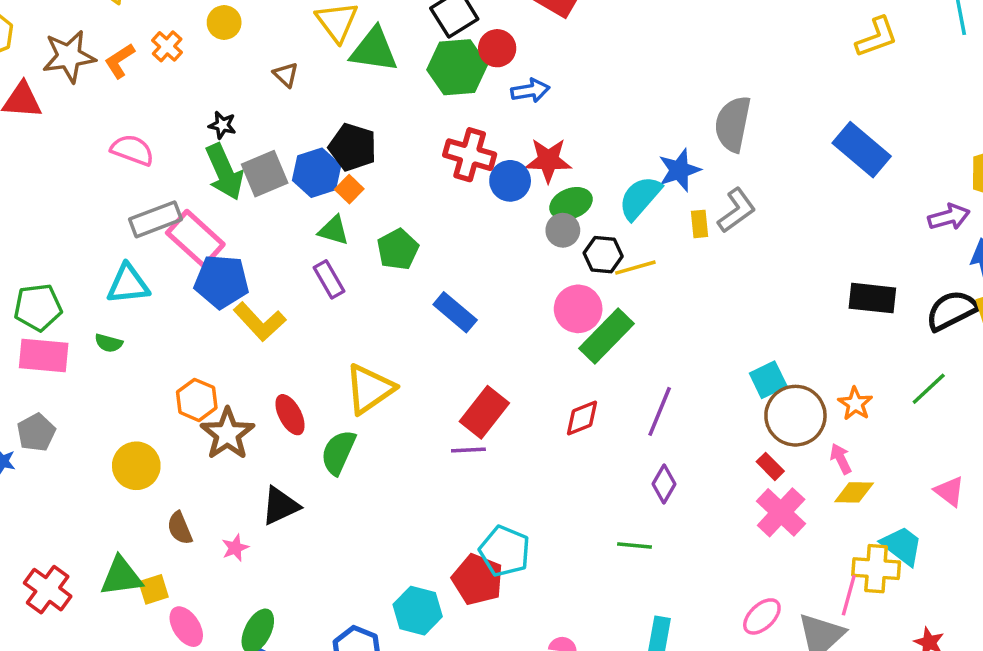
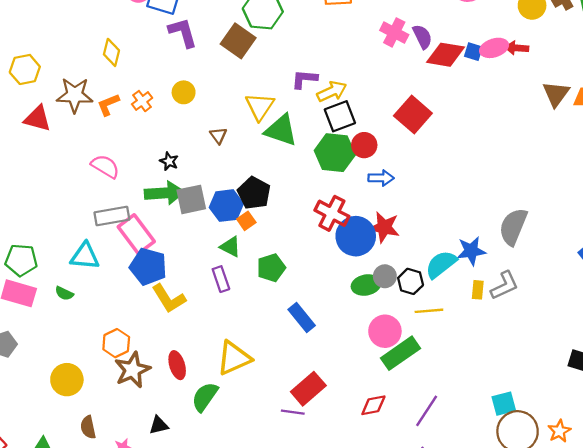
green arrow: (224, 172) -> (164, 193), turned -81
blue circle: (510, 181) -> (356, 236), size x1.4
green ellipse: (571, 204) -> (366, 285), moved
black hexagon: (603, 255) -> (411, 281), moved
black triangle: (280, 506) -> (159, 425), size x0.7

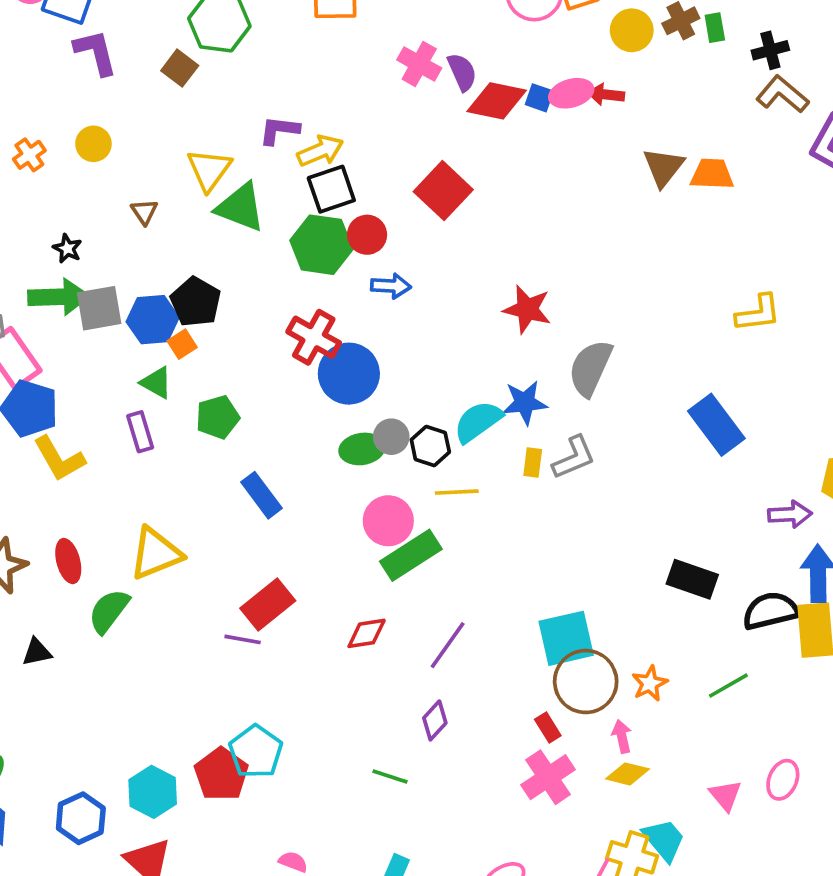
brown square: (238, 41) -> (180, 68), size x0.7
red star: (384, 227) -> (527, 309), moved
cyan square: (504, 404) -> (566, 638), size x1.5

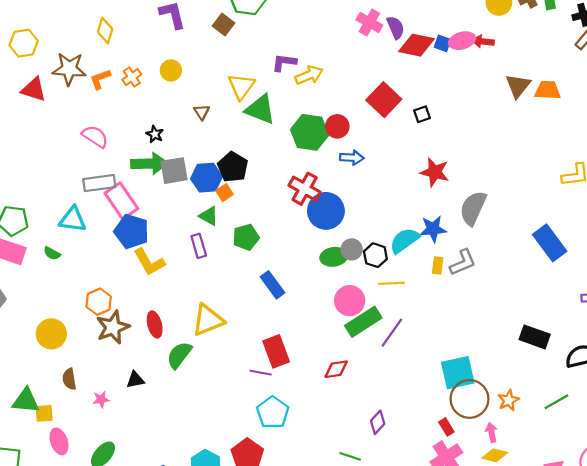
black square: (331, 189) -> (422, 114), moved, size x0.6
red rectangle: (268, 604) -> (276, 351), turned -72
purple line: (448, 645) -> (392, 333), moved
cyan pentagon: (256, 752) -> (273, 412), moved

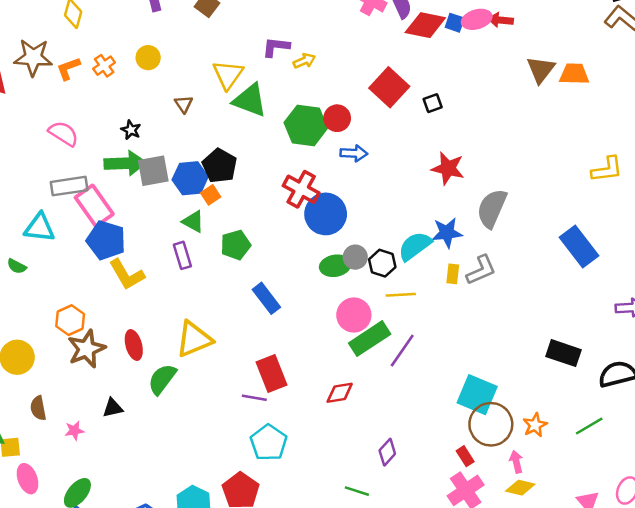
yellow arrow: (309, 75) -> (304, 61), size x0.7
cyan square: (458, 373) -> (477, 395), turned 36

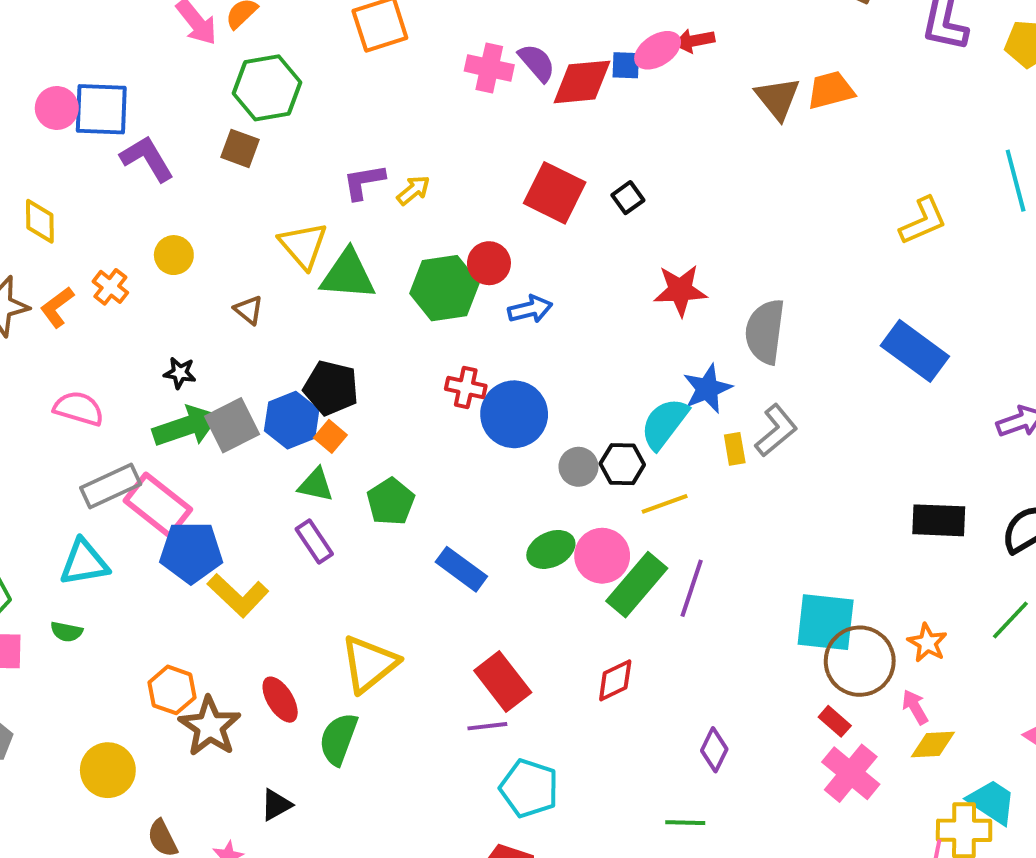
red cross: (301, 189) -> (466, 387), size x0.7
green ellipse: (335, 266) -> (551, 549), moved

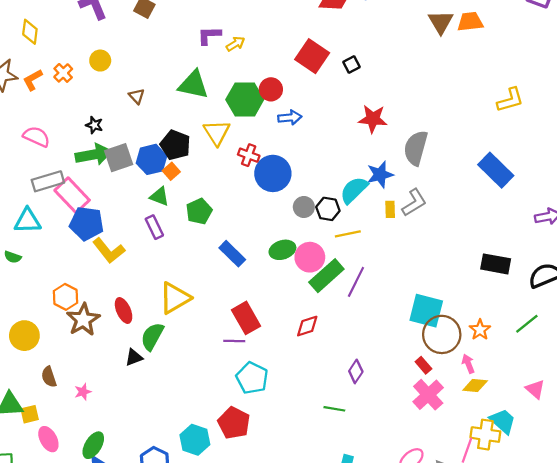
yellow triangle: (303, 245) -> (217, 133), moved
black triangle: (276, 805) -> (134, 357), moved

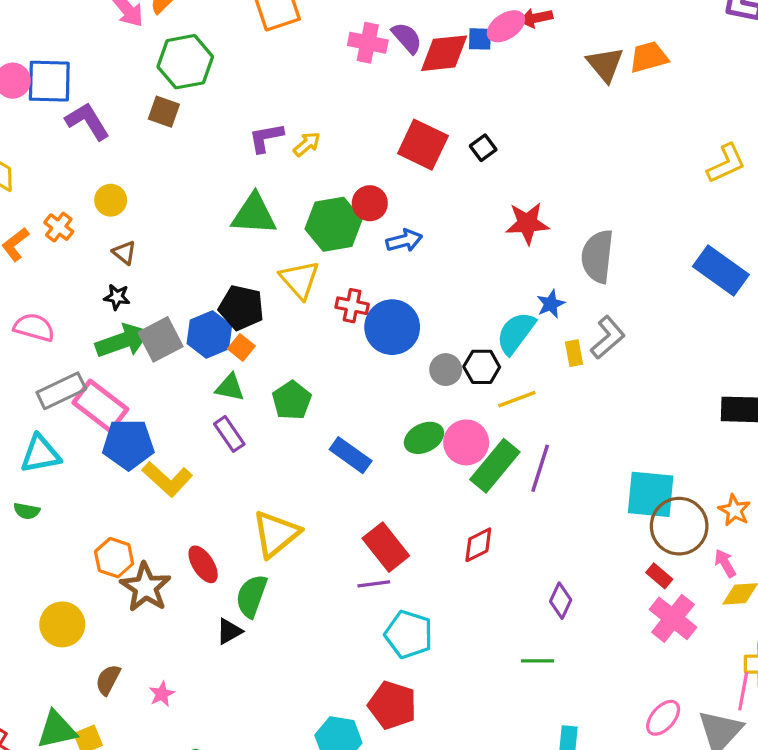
brown triangle: (137, 96) -> (124, 253), moved
blue star: (380, 175) -> (551, 304), size x0.7
brown semicircle: (49, 377) -> (108, 680), turned 55

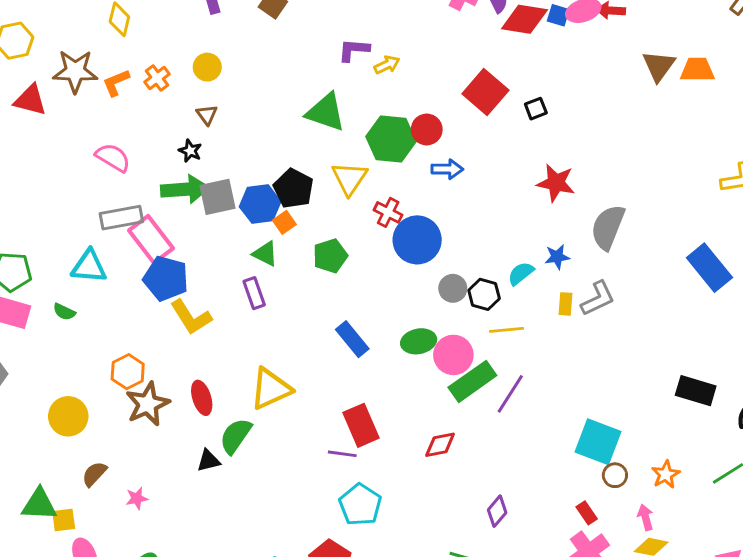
cyan semicircle: (516, 333) -> (521, 273), size x0.7
green pentagon: (292, 400) -> (330, 256), moved
brown circle: (679, 526) -> (615, 475), size x0.5

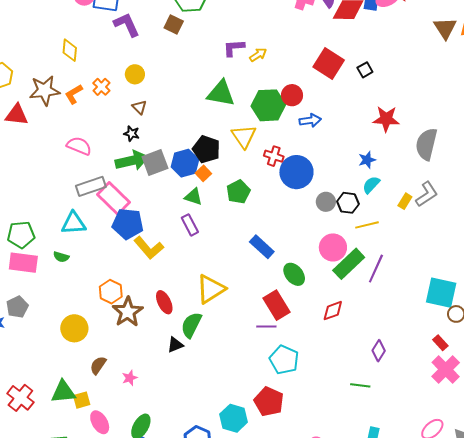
blue star: (557, 257) -> (367, 160), moved
yellow rectangle: (566, 304) -> (405, 201), turned 35
green ellipse: (419, 341) -> (294, 274), moved, turned 70

